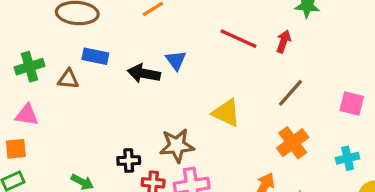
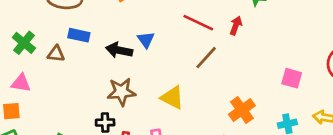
green cross: (30, 67) -> (24, 43), turned -35
brown line: (291, 93) -> (206, 58), moved
yellow triangle: (226, 113) -> (172, 97), moved
brown star: (177, 146) -> (121, 92), moved

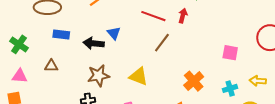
brown triangle: (56, 54) -> (51, 66), moved

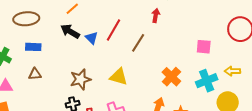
red line: (153, 16) -> (113, 30), moved, turned -75
blue rectangle: (61, 35) -> (33, 47), moved
black arrow: (94, 43) -> (70, 31), moved, turned 30
cyan cross: (230, 88) -> (207, 81), size x1.5

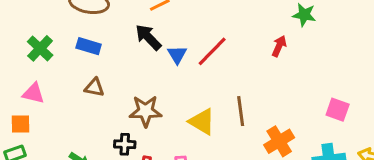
brown line: (138, 43) -> (241, 111), moved, turned -54
brown triangle: (35, 74) -> (94, 87), moved

